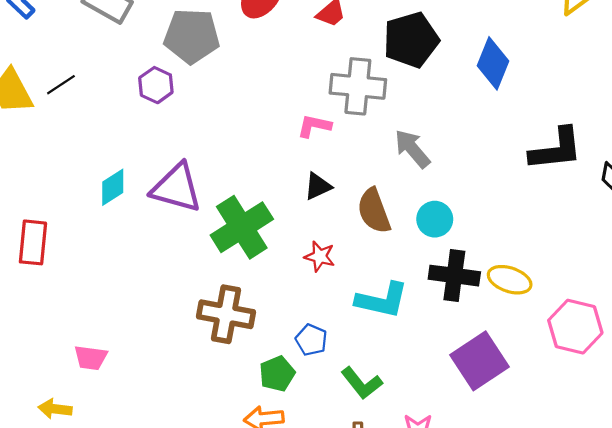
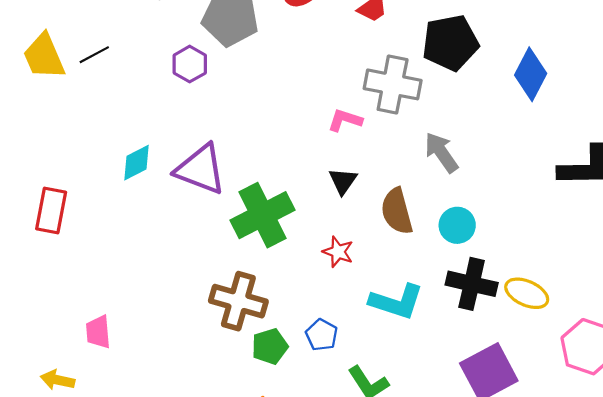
black triangle: (318, 186) -> (343, 181), turned -36
pink trapezoid: (91, 358) -> (98, 332), turned 72
green pentagon: (277, 374) -> (270, 346), moved

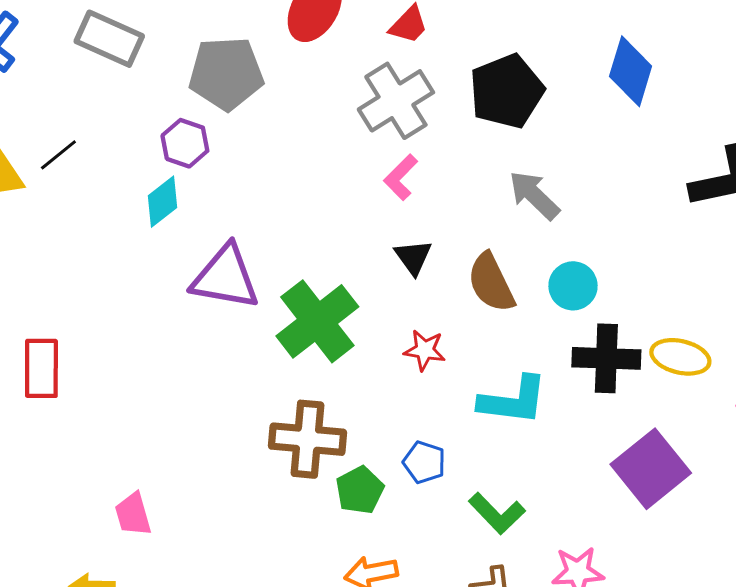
black pentagon: (450, 43) -> (507, 91), moved
gray cross: (393, 84) -> (396, 101), moved, turned -32
pink L-shape: (345, 120) -> (401, 177), turned -52
cyan diamond: (137, 163) -> (162, 202), moved

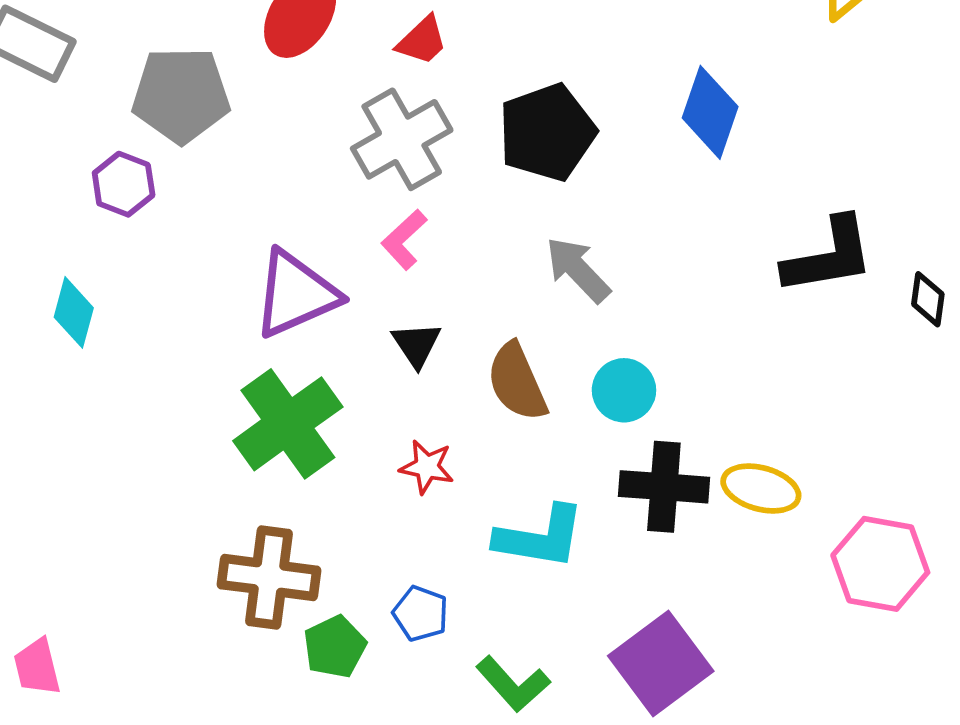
cyan diamond: (162, 202) -> (74, 312), moved, turned -39
purple triangle: (225, 277) -> (296, 294), moved, turned -36
purple square: (651, 469) -> (661, 664), moved

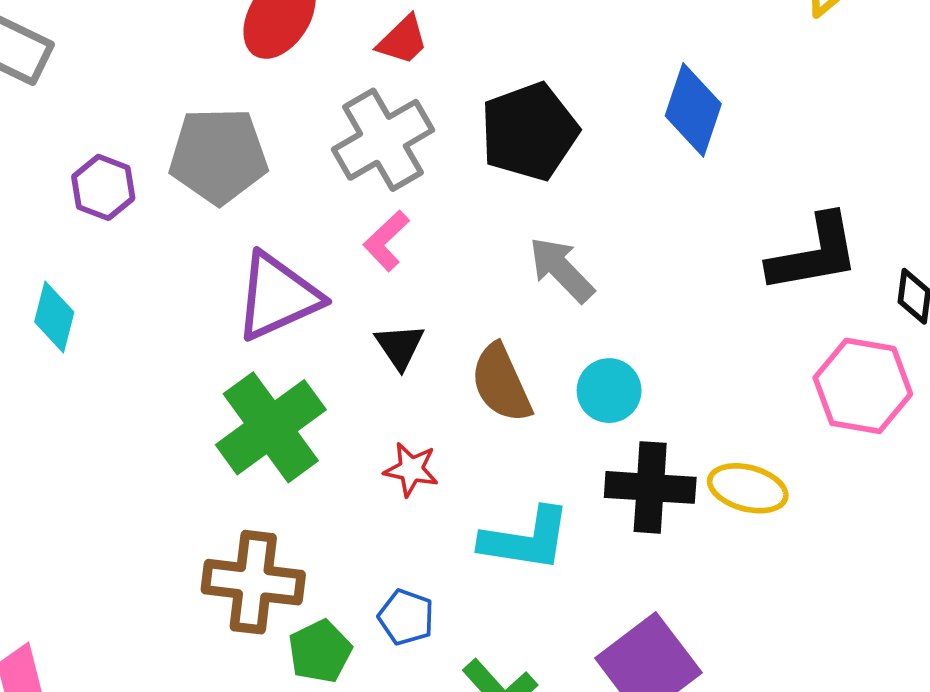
gray pentagon: (181, 95) -> (218, 156), moved
pink hexagon: (880, 564) -> (863, 386), moved

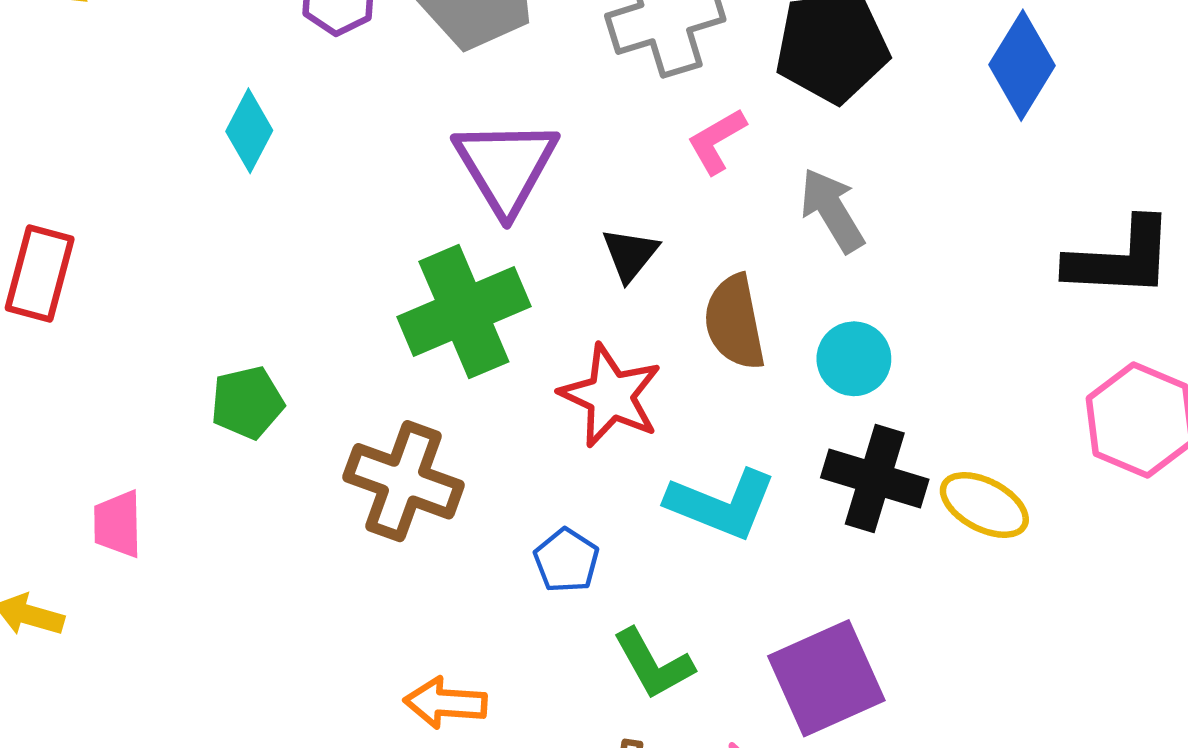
pink L-shape: (386, 241) -> (717, 141), moved
purple triangle: (278, 297) -> (506, 166), turned -50
red star: (411, 469) -> (611, 396), size x1.6
green pentagon: (320, 651) -> (247, 403), moved

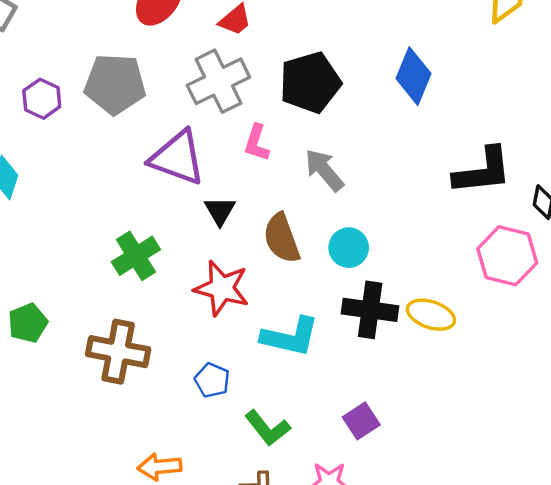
pink L-shape: (717, 141) -> (257, 143), turned -33
purple triangle: (506, 166) -> (177, 158), moved, turned -30
green cross: (464, 312) -> (136, 256), size x0.7
purple square: (826, 678) -> (361, 421), size x0.6

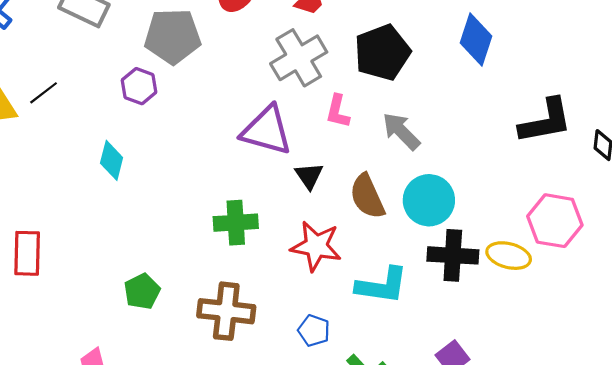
gray pentagon: (115, 84) -> (173, 36), moved
cyan circle: (349, 248) -> (429, 200), size x1.4
green cross: (136, 256) -> (236, 223), turned 33
pink hexagon: (507, 256) -> (555, 221), moved

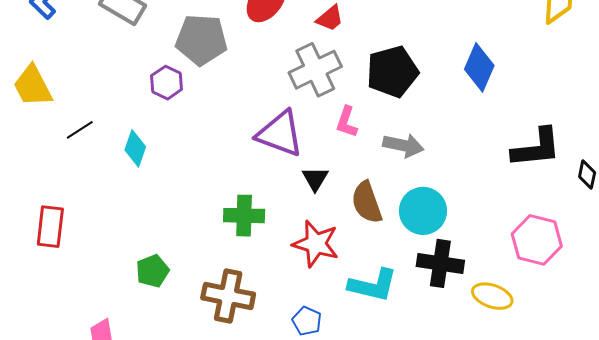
black line: (44, 93) -> (80, 130), moved
gray arrow: (401, 131) -> (403, 145), turned 141
yellow ellipse: (509, 256) -> (492, 296), moved

